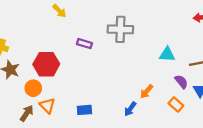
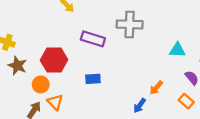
purple rectangle: (84, 44) -> (93, 39), size x1.5
blue rectangle: (84, 110) -> (93, 79), moved

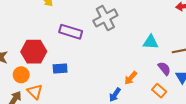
gray cross: (130, 24) -> (105, 18), turned -30
blue rectangle: (93, 79) -> (60, 68), moved

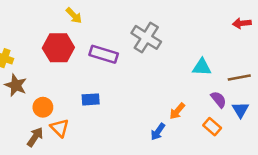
gray cross: (105, 18) -> (146, 37), turned -30
red hexagon: (34, 52) -> (58, 48), moved

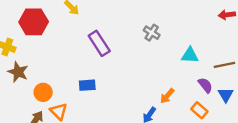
gray cross: (146, 37) -> (152, 33), moved, size x0.6
red hexagon: (58, 48) -> (34, 22), moved
purple rectangle: (104, 54) -> (99, 43), turned 40

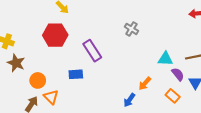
red hexagon: (34, 22) -> (55, 35), moved
purple rectangle: (99, 43) -> (92, 51), moved
cyan triangle: (190, 55) -> (165, 59), moved

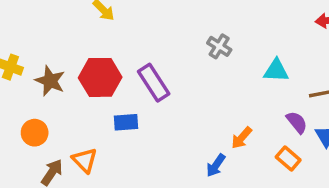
red hexagon: (55, 35) -> (100, 77), moved
cyan triangle: (165, 59) -> (276, 71), moved
brown star: (16, 63) -> (50, 81), moved
orange circle: (38, 80) -> (35, 133), moved

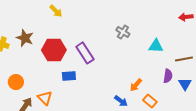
brown star: (50, 81) -> (25, 38), moved
purple semicircle: (297, 122) -> (168, 76), turned 48
orange rectangle: (288, 159) -> (150, 101), moved
blue arrow: (216, 165) -> (121, 101), turned -88

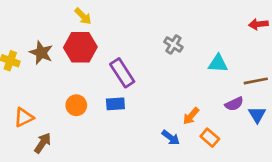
red hexagon: (54, 50) -> (80, 47), moved
blue rectangle: (69, 76) -> (115, 104), moved
purple semicircle: (168, 76) -> (234, 104), turned 56
orange circle: (16, 82) -> (76, 105), moved
orange triangle: (45, 98) -> (24, 117), moved, turned 49

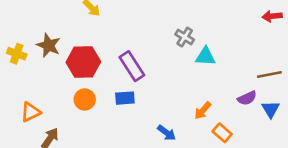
red hexagon: (80, 47) -> (83, 62), moved
cyan triangle: (218, 63) -> (205, 56), moved
blue arrow: (171, 138) -> (167, 133), moved

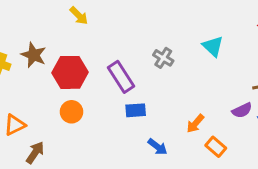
gray cross: (185, 37) -> (163, 58), moved
cyan triangle: (205, 56) -> (213, 46), moved, turned 40
blue rectangle: (125, 98) -> (136, 110), moved

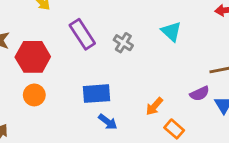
purple rectangle: (121, 77) -> (82, 34), moved
blue rectangle: (136, 110) -> (96, 94), size x1.4
blue arrow: (157, 147) -> (108, 122), moved

